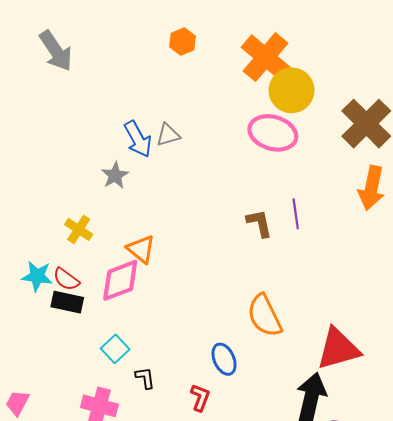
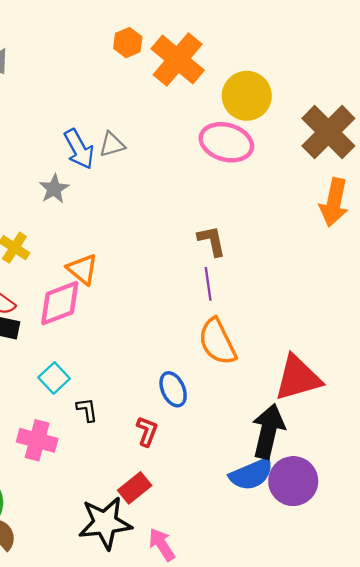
orange cross: (266, 57) -> (178, 60), moved
purple line: (296, 214) -> (208, 284), moved

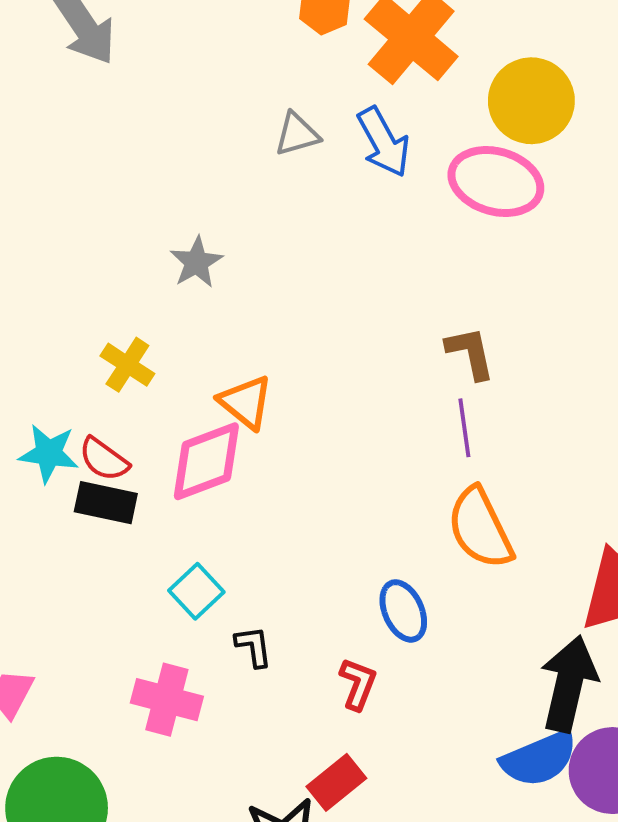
gray triangle: (112, 145) -> (297, 134), moved
blue arrow: (79, 149) -> (384, 142), moved

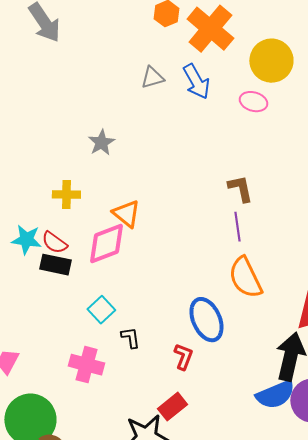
pink ellipse: (496, 182) -> (253, 102), size x0.6
yellow cross: (127, 365) -> (66, 195), turned -32
blue ellipse: (403, 611) -> (206, 320), size x1.4

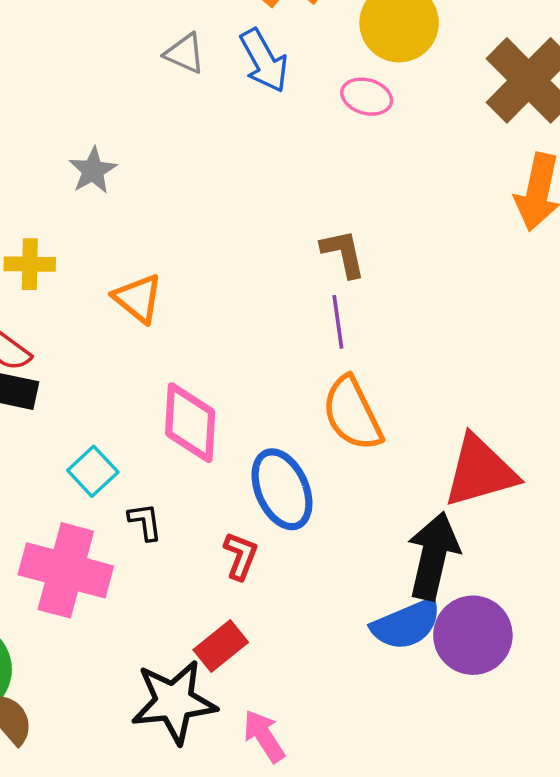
gray triangle: (152, 78) -> (185, 53), turned 40
pink diamond: (106, 244) -> (190, 423), moved, turned -66
pink cross: (86, 365) -> (66, 570), size x1.4

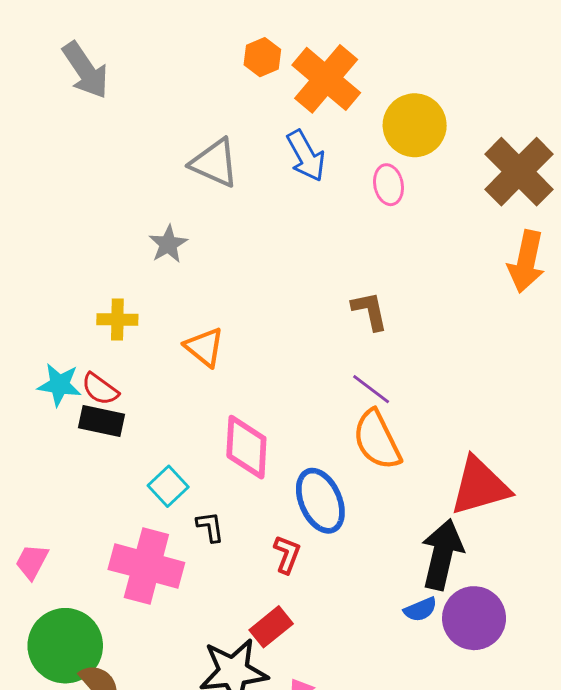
gray triangle: (185, 53) -> (215, 163), moved, size x1.5
pink ellipse: (367, 97) -> (389, 185), turned 63
purple line: (338, 322) -> (371, 389), moved, turned -45
blue semicircle: (406, 624) -> (420, 609), size x0.6

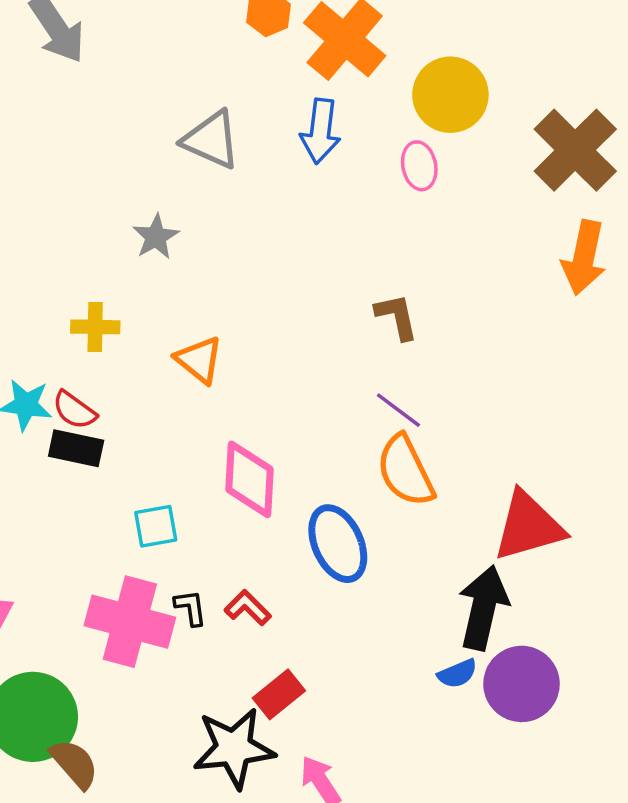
blue arrow: (306, 156) -> (320, 131), turned 36
cyan square: (168, 486) -> (156, 526), turned 33
black L-shape: (210, 527) -> (190, 608), moved
red L-shape: (287, 554) -> (248, 608), moved, turned -66

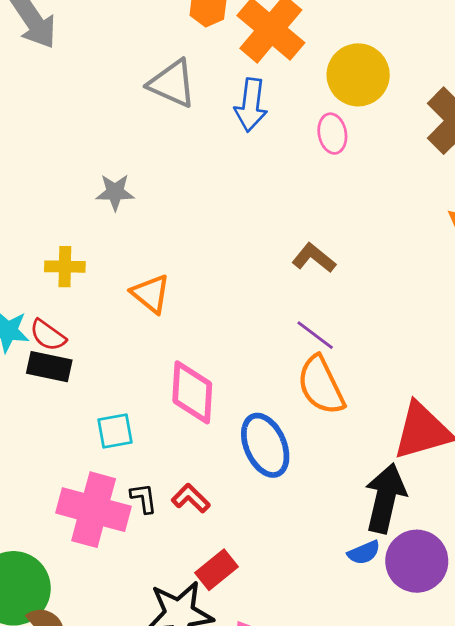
gray triangle: (211, 140) -> (172, 83), moved
gray star: (156, 237) -> (115, 192), turned 30
brown L-shape: (397, 317) -> (314, 258), turned -39

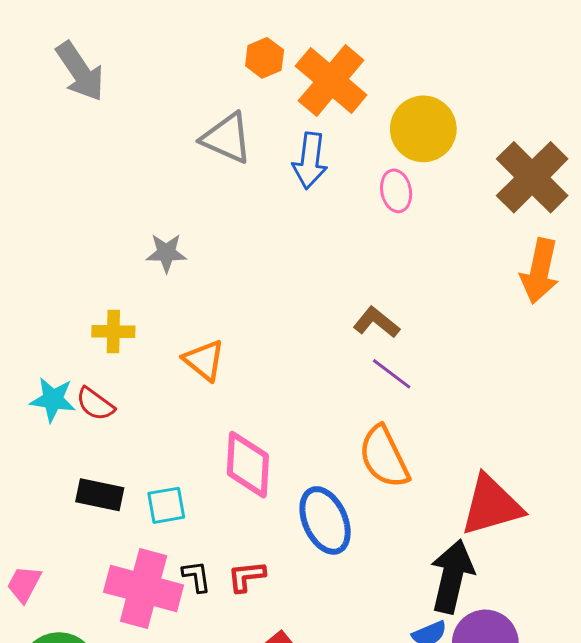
purple line: (315, 335) -> (392, 374), moved
black rectangle: (49, 367) -> (100, 495), moved
red L-shape: (191, 498) -> (246, 576), turned -51

